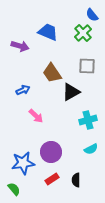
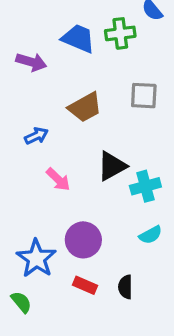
green cross: (83, 33) -> (120, 33), moved, turned 36
brown trapezoid: (52, 73) -> (85, 107), turned -85
black triangle: (71, 92) -> (112, 166), moved
blue star: (23, 163) -> (36, 258), turned -30
red rectangle: (52, 179) -> (85, 285), turned 56

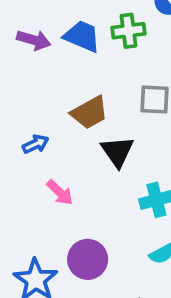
purple arrow: (31, 62) -> (34, 40), moved
black triangle: (112, 166) -> (117, 152), moved, turned -36

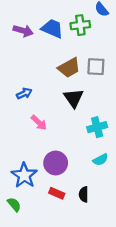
brown trapezoid: (89, 113) -> (69, 68), moved

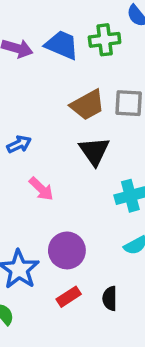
red rectangle: (57, 193) -> (69, 297), turned -56

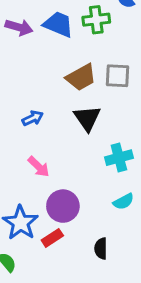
blue arrow: (19, 144) -> (33, 118), moved
pink arrow: (41, 189) -> (39, 167), moved
red rectangle: (69, 297) -> (52, 238), moved

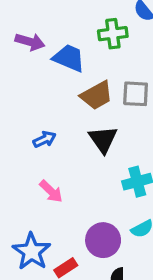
blue trapezoid: (58, 24) -> (69, 58), moved
purple circle: (63, 206) -> (103, 240), moved

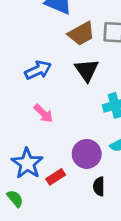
blue arrow: (45, 139) -> (38, 70), size x1.4

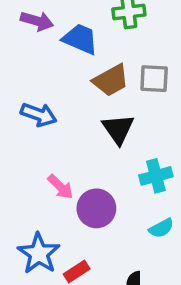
blue arrow: (38, 70) -> (39, 115), moved, turned 45
purple circle: (87, 154) -> (96, 208), moved

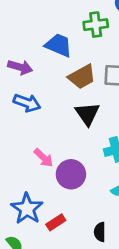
purple arrow: (37, 21) -> (20, 67), moved

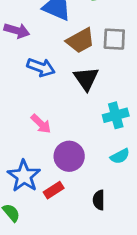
blue arrow: (27, 103) -> (41, 67), moved
purple circle: (71, 174) -> (69, 156), moved

